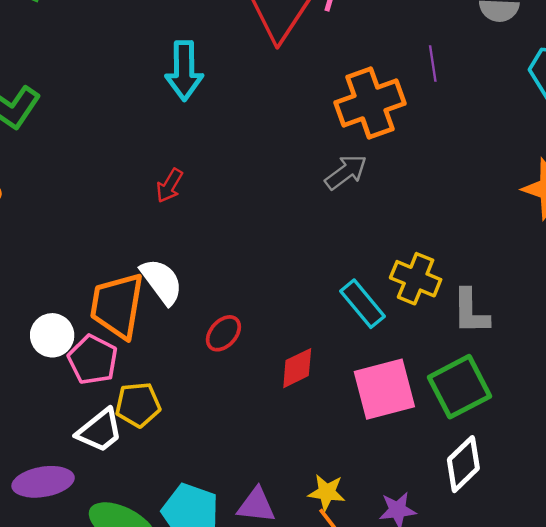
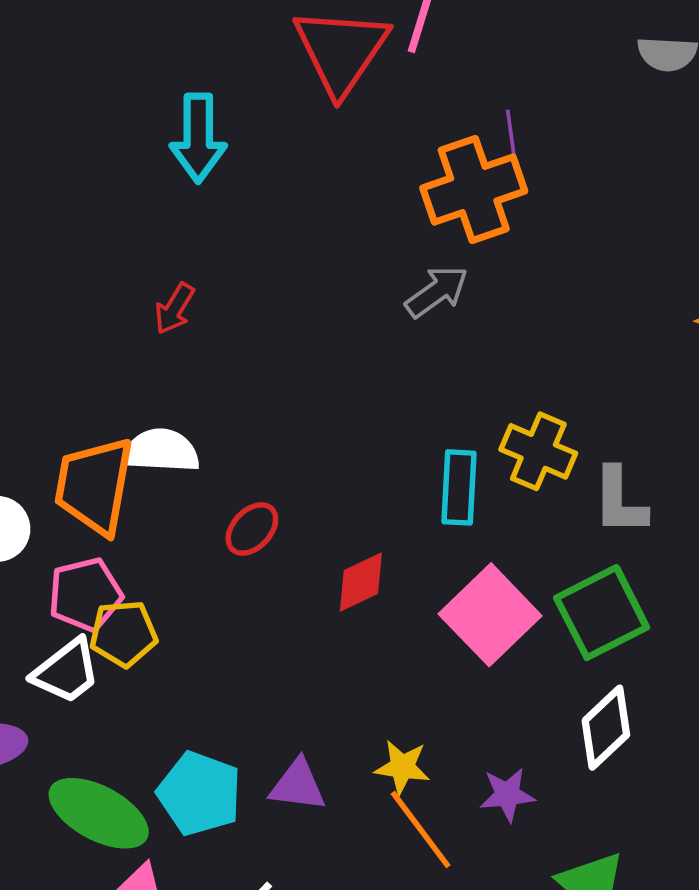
purple line: (433, 63) -> (511, 137), moved
white semicircle: (162, 281) -> (161, 451), turned -51
cyan rectangle: (362, 304) -> (459, 487), turned 42
pink pentagon: (93, 360) -> (85, 595), moved, turned 30
pink square: (384, 389) -> (490, 615), turned -30

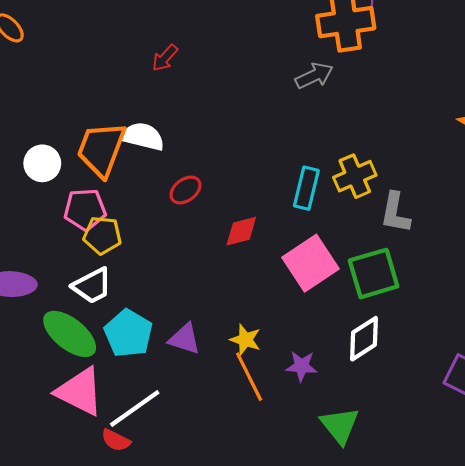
yellow cross: (538, 451) -> (355, 176), turned 33
white trapezoid: (66, 671) -> (92, 286), moved

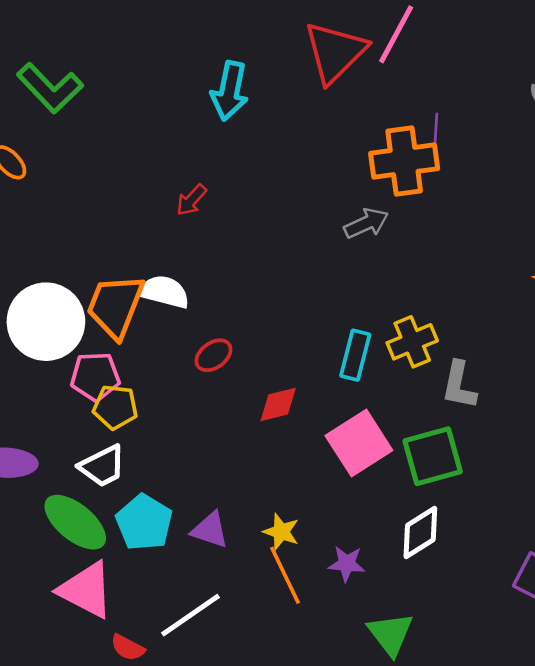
white circle: (42, 163) -> (46, 322), size x1.8
white line: (135, 409) -> (190, 615), moved

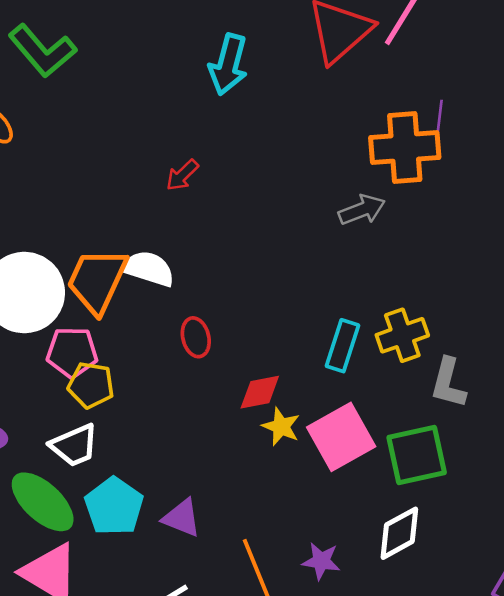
red ellipse: (213, 355) -> (196, 337), turned -72
yellow star: (281, 532) -> (281, 427), moved

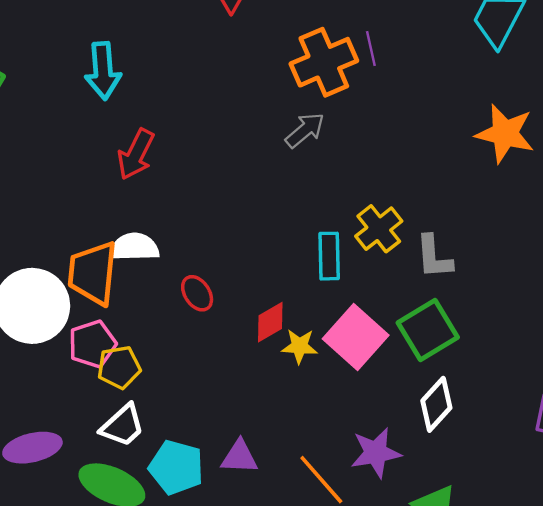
cyan arrow: (228, 64) -> (103, 71), moved
purple line: (439, 119) -> (371, 49), moved
red arrow: (182, 175) -> (136, 154), size x1.5
purple star: (321, 561) -> (376, 453), size x1.4

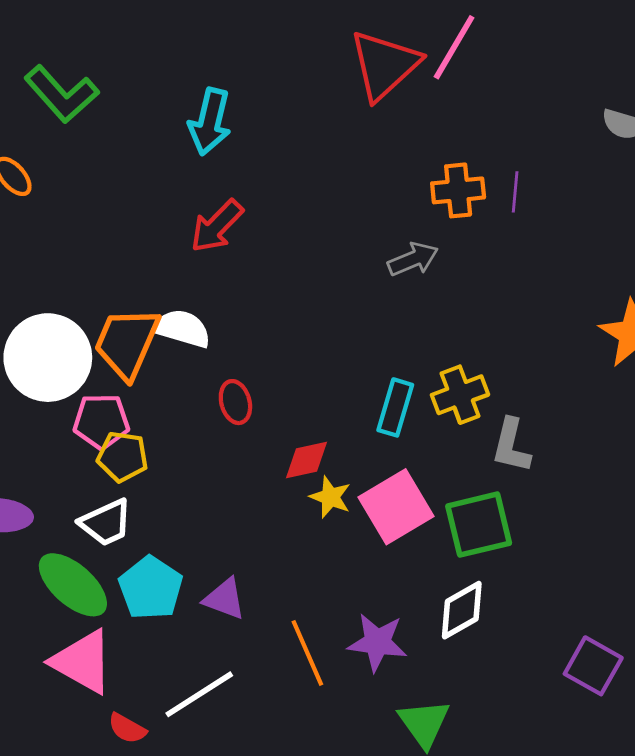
orange cross: (324, 62) -> (458, 190), size x0.7

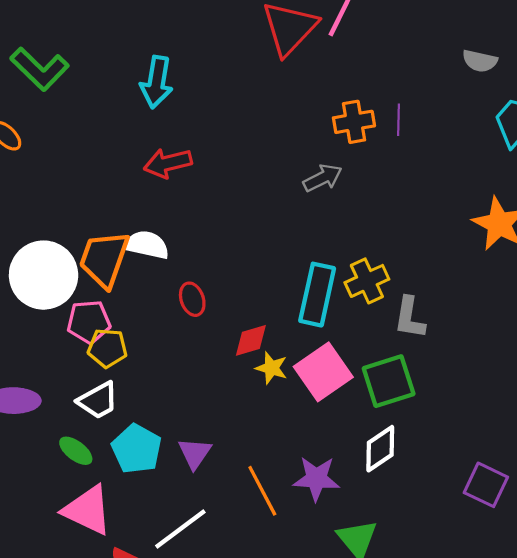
red arrow: (217, 226) -> (168, 163), turned 36
cyan rectangle: (395, 407) -> (317, 295), size x1.4
green ellipse: (73, 585) -> (76, 451), size x0.6
purple triangle: (225, 599) -> (195, 453), turned 48

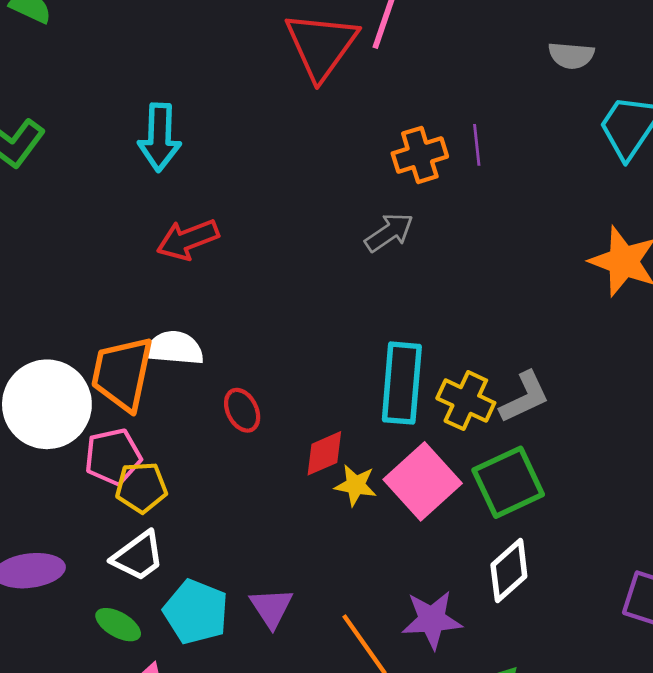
yellow cross: (367, 281) -> (466, 401), moved, turned -33
gray L-shape: (410, 318) -> (525, 397), turned -117

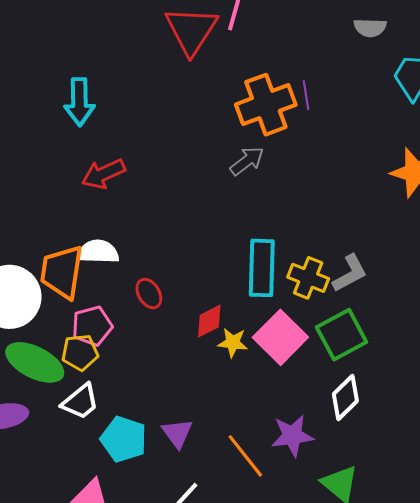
orange cross: (420, 155) -> (266, 105), size x1.5
pink pentagon: (113, 457) -> (92, 326), moved
green ellipse: (118, 625) -> (35, 362), moved, size x1.8

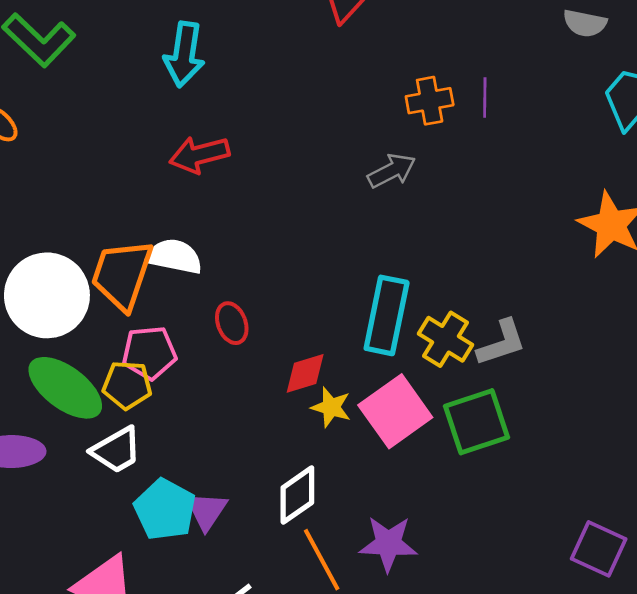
orange cross: (266, 105) -> (430, 101), size x0.6
white diamond: (345, 398) -> (297, 495), moved
purple triangle: (177, 433) -> (206, 511), moved

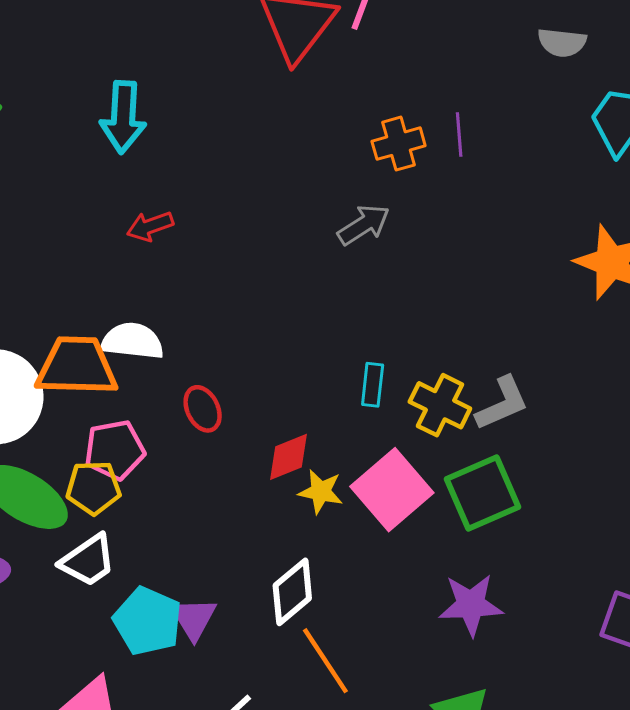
red arrow: (199, 155) -> (150, 226), size x0.7
orange trapezoid: (122, 275) -> (77, 366), turned 78
cyan rectangle: (387, 315) -> (373, 385), size x0.5
purple star: (388, 544) -> (471, 605), moved

